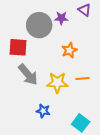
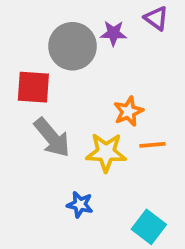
orange star: (69, 50) -> (128, 111), moved

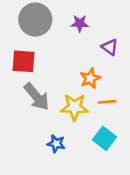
purple triangle: (156, 18) -> (110, 47), moved
gray circle: (72, 46) -> (35, 20), moved
cyan square: (149, 227) -> (105, 138), moved

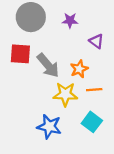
gray arrow: (37, 97) -> (48, 65), moved
blue star: (56, 144) -> (49, 127), size x1.5

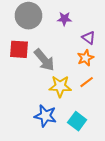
orange star: (79, 69) -> (85, 58), moved
orange line: (94, 90) -> (87, 82), turned -32
cyan square: (92, 122) -> (77, 121), moved

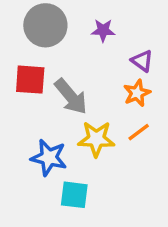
blue star: (45, 116) -> (49, 158), moved
cyan square: (77, 121) -> (74, 195), moved, turned -30

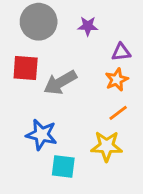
purple triangle: (142, 61) -> (121, 52), turned -42
gray arrow: (71, 96) -> (60, 82), turned 100
yellow star: (96, 139) -> (107, 146), moved

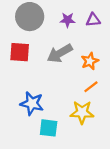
purple triangle: (121, 52) -> (93, 20), moved
gray arrow: (60, 82) -> (60, 53), moved

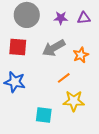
orange line: (91, 87) -> (64, 78), moved
blue star: (32, 103) -> (15, 82), moved

